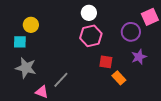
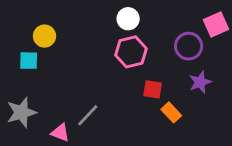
gray star: (26, 68) -> (21, 112), moved, turned -30

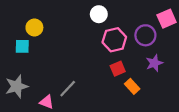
pink hexagon: (131, 52) -> (114, 40), moved
red square: (153, 89) -> (118, 69), turned -32

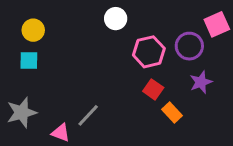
white circle: (99, 14) -> (116, 19), moved
yellow circle: (34, 28) -> (33, 30), moved
red square: (118, 69) -> (153, 89), turned -32

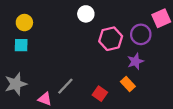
purple star: (201, 82) -> (135, 61), moved
red square: (153, 89) -> (100, 94), moved

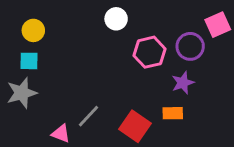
gray star: (16, 84) -> (22, 93), moved
orange rectangle: (128, 84) -> (173, 113), turned -48
red square: (100, 94) -> (135, 126), size x1.5

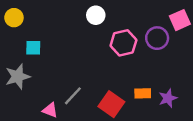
yellow circle: (33, 30) -> (14, 18), moved
cyan square: (29, 61) -> (33, 48), moved
purple star: (183, 83) -> (168, 98), moved

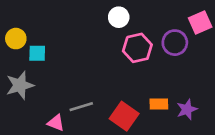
white circle: (96, 15) -> (119, 17), moved
yellow circle: (14, 18) -> (16, 39), moved
gray line: (73, 96) -> (81, 107), turned 30

